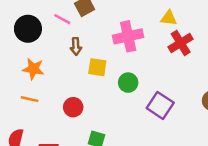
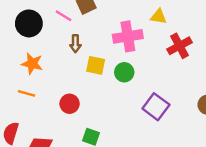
yellow triangle: (169, 18) -> (158, 17), moved
green circle: (128, 83) -> (124, 72), moved

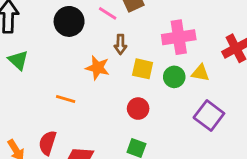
yellow triangle: (158, 17) -> (200, 73), moved
orange star: (32, 64) -> (98, 68), moved
red circle: (70, 104) -> (138, 109), moved

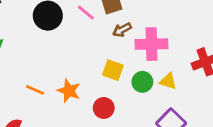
brown arrow: (120, 44) -> (122, 30), moved, turned 54
orange star: (98, 68) -> (69, 91), moved

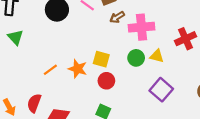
yellow square: (113, 70) -> (101, 59), moved
orange line: (35, 90) -> (50, 70), turned -56

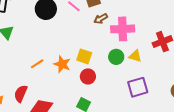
purple square: (161, 90) -> (138, 87), turned 30

